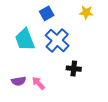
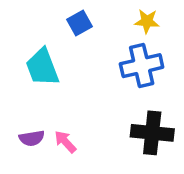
blue cross: (57, 40) -> (142, 66), moved, turned 35
black cross: (74, 69) -> (152, 133), moved, size x1.6

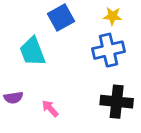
blue square: (80, 23) -> (61, 17), size x1.4
purple semicircle: (32, 138) -> (13, 98), moved

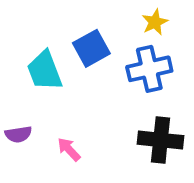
yellow star: (113, 16) -> (155, 22), turned -30
blue square: (61, 17) -> (91, 48), moved

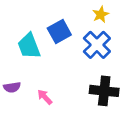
blue cross: (149, 69) -> (97, 45), turned -32

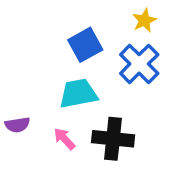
cyan trapezoid: (29, 46) -> (78, 94), moved, turned 100
black cross: (104, 91) -> (113, 139), moved

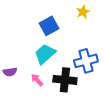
blue cross: (139, 64) -> (86, 61), moved, turned 30
cyan trapezoid: (78, 94) -> (45, 54), turned -30

